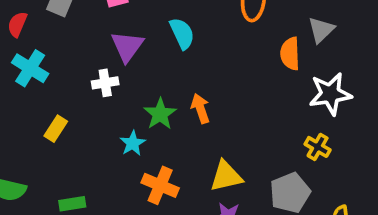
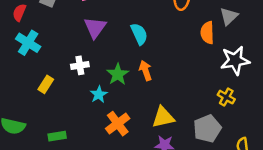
cyan semicircle: (182, 33) -> (139, 34), moved
white cross: (105, 83) -> (80, 65), moved
orange cross: (160, 185) -> (118, 124), turned 30

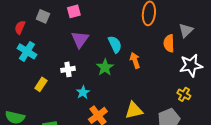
orange arrow: (145, 71) -> (135, 60), moved
green star: (118, 74) -> (105, 67), moved

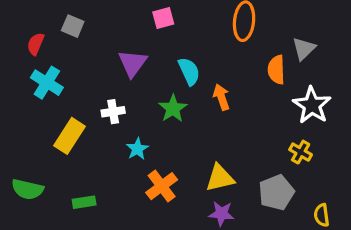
pink square: (74, 11) -> (163, 18), moved
white star: (191, 65) -> (312, 105), turned -30
yellow rectangle: (41, 84) -> (70, 136), size x1.5

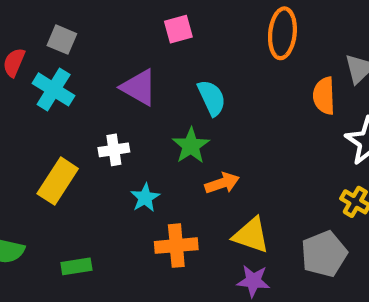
purple triangle: (133, 63) -> (139, 87), turned -36
cyan cross: (47, 83) -> (54, 89), moved
orange arrow: (221, 97) -> (222, 183), moved, turned 90
yellow triangle: (220, 178) -> (251, 235), turned 32
orange cross: (162, 186) -> (176, 246), turned 32

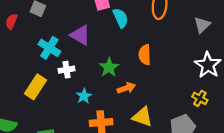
cyan cross: (54, 89) -> (49, 48), moved
orange semicircle: (324, 96) -> (145, 55), moved
cyan semicircle: (212, 98) -> (121, 18), moved

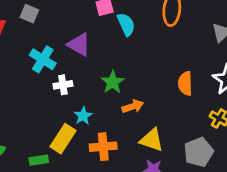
orange semicircle: (145, 55) -> (185, 84), moved
yellow rectangle: (36, 87) -> (63, 139), moved

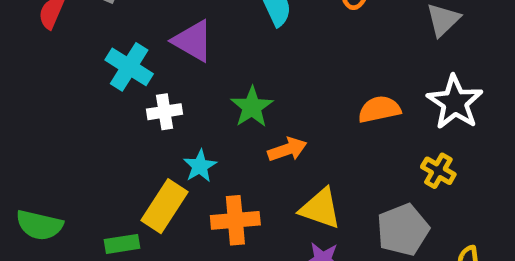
orange semicircle: (185, 84) -> (379, 109), turned 80

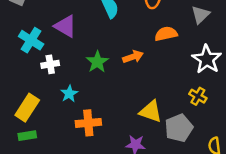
orange semicircle: (379, 109) -> (166, 34), moved
orange arrow: (287, 149) -> (133, 57), moved
yellow rectangle: (165, 206) -> (27, 108), moved
yellow triangle: (320, 208) -> (151, 111), moved

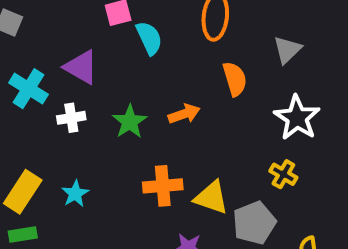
orange semicircle: (166, 34) -> (235, 79), turned 85
white cross: (50, 64) -> (71, 118), moved
cyan star: (69, 94) -> (75, 194), moved
orange cross: (88, 123) -> (163, 186), moved

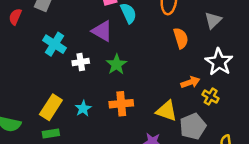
purple triangle: (81, 67) -> (102, 31), moved
orange arrow: (184, 114) -> (190, 82), moved
orange cross: (163, 186) -> (121, 104), moved

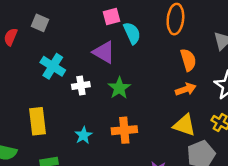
orange arrow: (190, 82) -> (186, 89), moved
yellow rectangle: (51, 107) -> (37, 121), moved, turned -40
yellow triangle: (167, 111) -> (184, 125), moved

